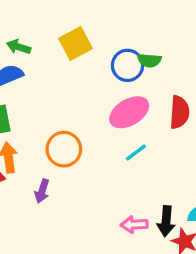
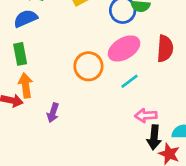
orange circle: (64, 149) -> (88, 66), moved
pink arrow: (134, 225) -> (146, 116), moved

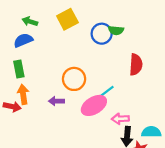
pink ellipse: (124, 49) -> (94, 105), moved
purple arrow: (53, 113) -> (56, 101), moved, turned 72

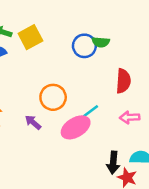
yellow square: (67, 19) -> (30, 37), moved
purple arrow: (56, 101) -> (33, 122), turned 40
pink arrow: (120, 119) -> (130, 117), moved

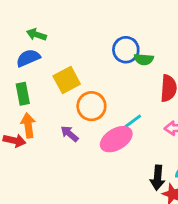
yellow square: (30, 37) -> (67, 80), moved
green semicircle: (101, 42) -> (144, 59), moved

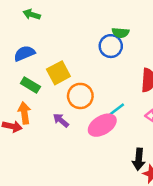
green arrow: (36, 35) -> (32, 14), moved
green semicircle: (144, 59) -> (120, 33), moved
green rectangle: (23, 94) -> (30, 85), moved, turned -48

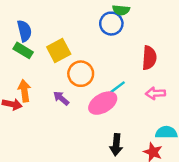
blue semicircle: (24, 53) -> (24, 31), turned 100
green rectangle: (30, 85) -> (23, 50), moved
black arrow: (139, 159) -> (116, 145), moved

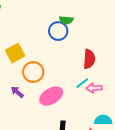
cyan line: (117, 87) -> (82, 83), moved

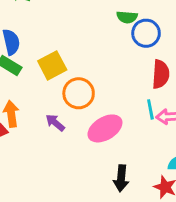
blue circle: (58, 31) -> (146, 33), moved
cyan line: (82, 83) -> (150, 109), turned -64

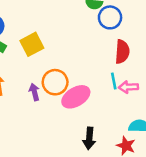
orange circle: (79, 93) -> (55, 82), moved
purple arrow: (55, 123) -> (34, 92), turned 35

